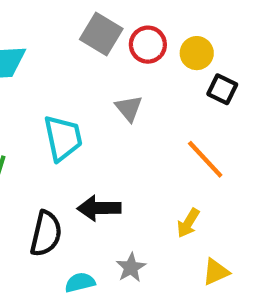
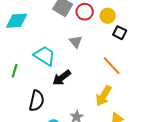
cyan trapezoid: (63, 138) -> (45, 56), turned -45
black arrow: (99, 208) -> (62, 78), moved, turned -36
yellow arrow: (188, 223) -> (104, 96), size x1.5

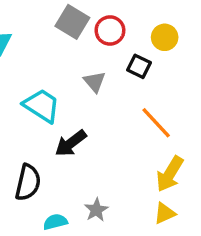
yellow circle: (108, 16) -> (165, 37), moved
black square: (120, 33) -> (139, 66), moved
yellow arrow: (104, 96) -> (170, 174), moved

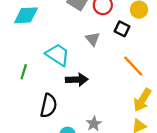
black arrow: (71, 143) -> (77, 80), turned -145

